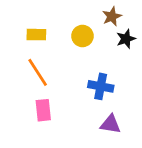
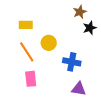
yellow circle: (82, 36) -> (49, 43), moved

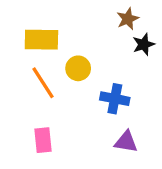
yellow rectangle: (26, 25) -> (41, 40), size x1.5
pink rectangle: (31, 79) -> (43, 140), moved

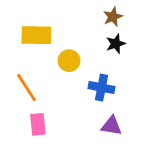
black star: (144, 44) -> (116, 44), moved
orange line: (43, 83) -> (26, 88), moved

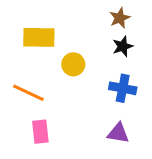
orange line: (26, 88) -> (28, 93), turned -32
blue cross: (102, 88) -> (123, 88), moved

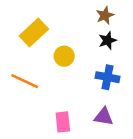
yellow rectangle: (39, 37) -> (34, 33), turned -44
pink rectangle: (40, 132) -> (63, 122), moved

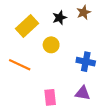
black star: (108, 40) -> (59, 18), moved

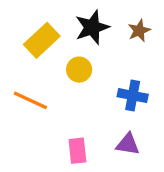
brown star: (84, 12) -> (139, 31), moved
black star: (59, 18) -> (92, 27), size x1.5

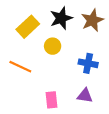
brown star: (139, 31) -> (92, 20), size x1.5

